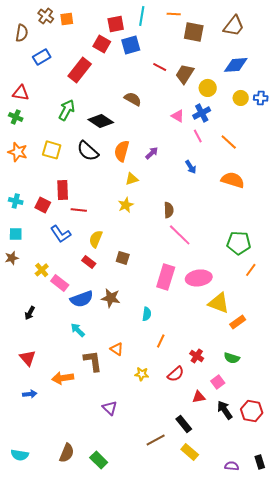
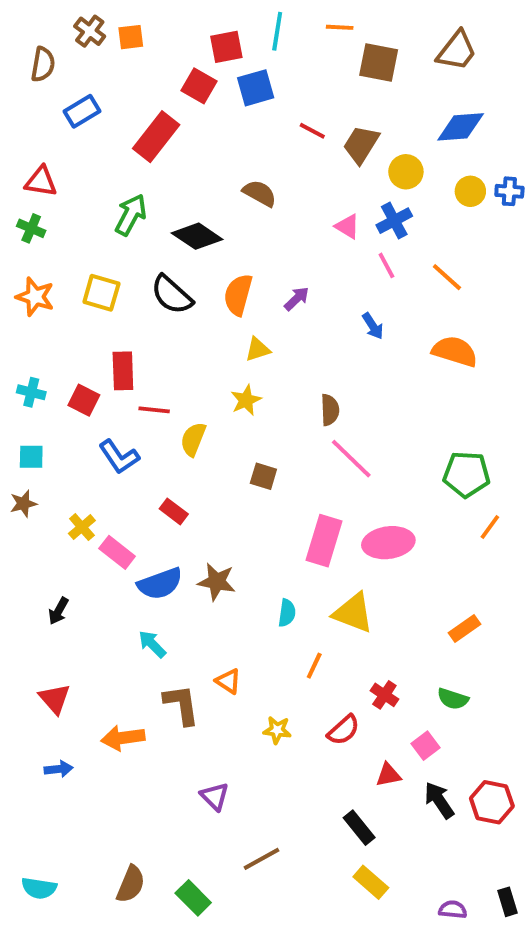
yellow semicircle: (96, 239) -> (193, 439), moved
brown square: (123, 258) -> (263, 476), moved
yellow triangle: (219, 303) -> (353, 613), moved
brown line: (156, 440) -> (262, 859), moved

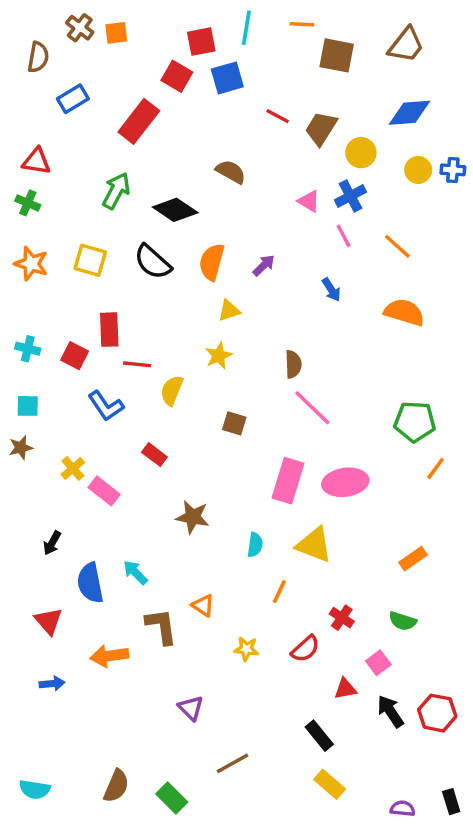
blue semicircle: (160, 584) -> (90, 583), moved, turned 99

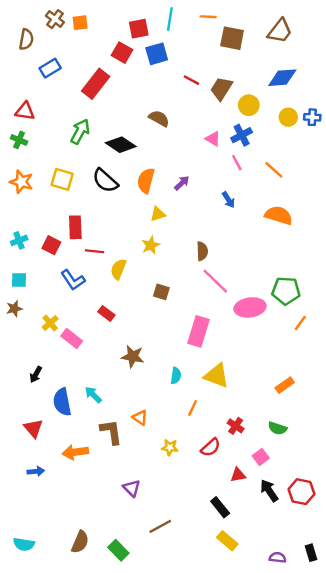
cyan cross: (28, 349) -> (19, 240), turned -35
pink ellipse: (345, 482) -> (250, 307), moved

